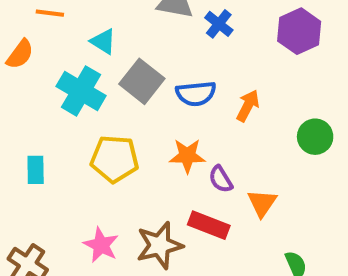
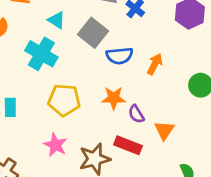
gray square: (142, 81) -> (93, 33), moved
pink star: (101, 245) -> (55, 145), moved

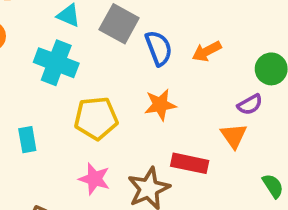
blue semicircle: (119, 56) -> (159, 48), turned -96
orange arrow: (155, 64) -> (207, 51), turned -135
purple semicircle: (136, 114) -> (250, 105), moved, turned -78

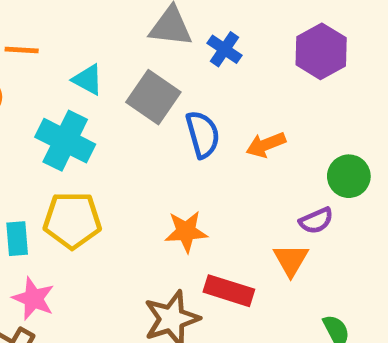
orange star: (160, 105) -> (186, 231), moved
yellow pentagon: (96, 118) -> (72, 220), moved
pink star: (94, 179) -> (33, 299), moved

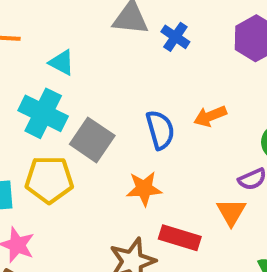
gray square: (153, 97) -> (92, 140), moved
blue semicircle: (203, 134) -> (160, 130), moved

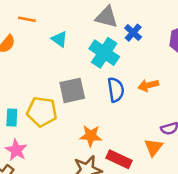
cyan cross: (43, 113) -> (104, 53), moved
gray square: (92, 140) -> (72, 90), turned 36
orange star: (144, 189) -> (91, 136), moved

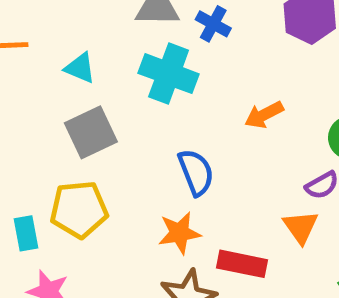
gray square: (72, 90) -> (91, 132), moved
blue semicircle: (116, 90) -> (196, 172), moved

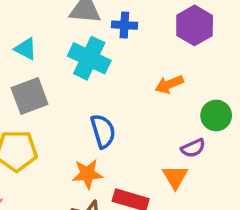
blue cross: (213, 24) -> (124, 25), turned -30
orange arrow: (264, 115) -> (169, 84), moved

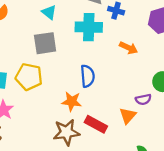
cyan cross: (89, 58) -> (89, 27), turned -36
orange arrow: (169, 84) -> (129, 48), moved, turned -144

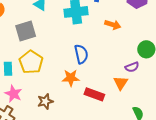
gray square: (45, 43) -> (26, 31), moved
yellow pentagon: (29, 77) -> (31, 62), turned 30
brown star: (66, 132) -> (45, 101), moved, size x0.7

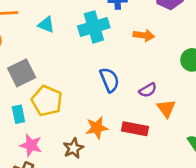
gray square: (26, 31) -> (22, 73), moved
purple semicircle: (132, 67) -> (148, 90), moved
orange star: (71, 78) -> (97, 128), moved

